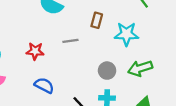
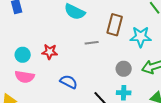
brown rectangle: (97, 20) -> (115, 25), size x1.5
red star: (35, 51) -> (50, 52), moved

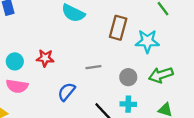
gray line: (92, 43) -> (93, 67), moved
blue semicircle: (69, 82) -> (66, 92), turned -78

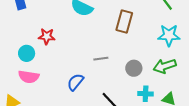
cyan star: (147, 41) -> (169, 35), moved
red star: (45, 58) -> (47, 36), moved
cyan cross: (128, 104) -> (146, 94), moved

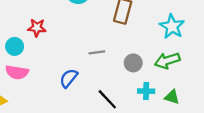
cyan star: (169, 35) -> (172, 26), turned 30

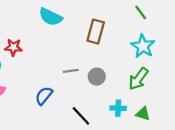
green arrow: (167, 61) -> (138, 79), turned -35
gray circle: (133, 63) -> (97, 77), moved

